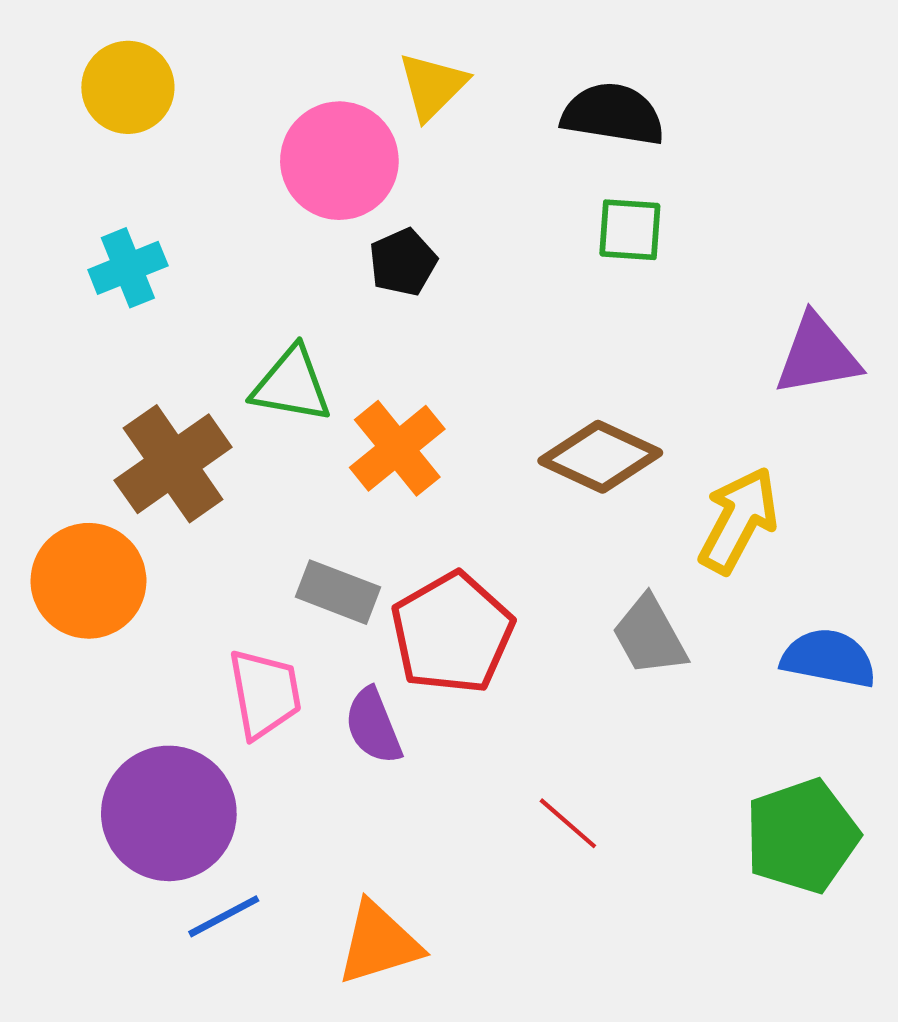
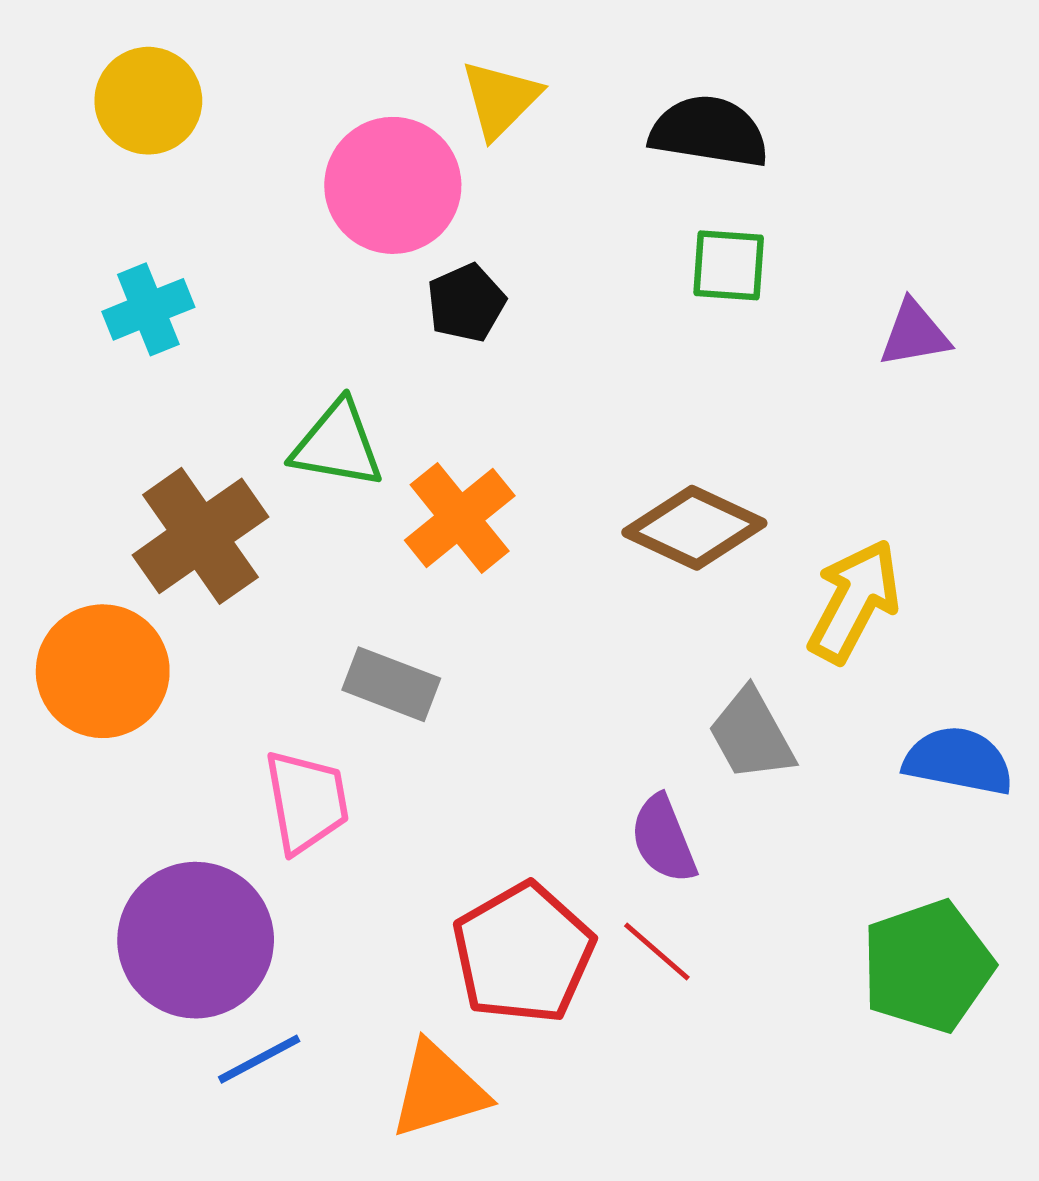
purple triangle: (817, 355) -> (914, 334), moved, size x0.7
red pentagon: (452, 633) -> (523, 953), moved
purple semicircle: (373, 726) -> (663, 839), moved

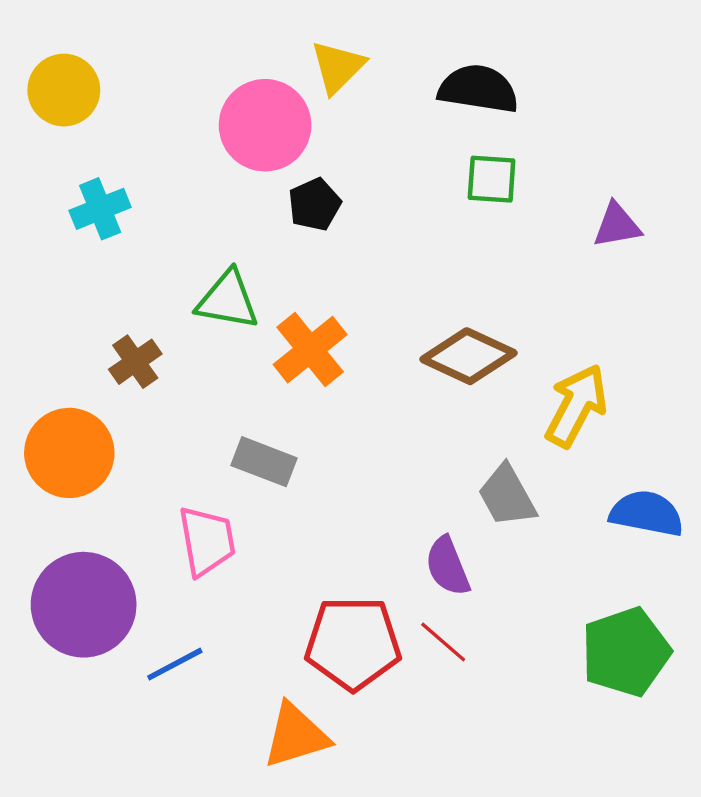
yellow circle: (148, 101) -> (64, 90), moved
brown cross: (200, 536) -> (135, 362), size x0.6
purple circle: (196, 940) -> (84, 605), moved
red pentagon: (523, 953) -> (353, 643), turned 30
blue line: (259, 1059) -> (175, 664), moved

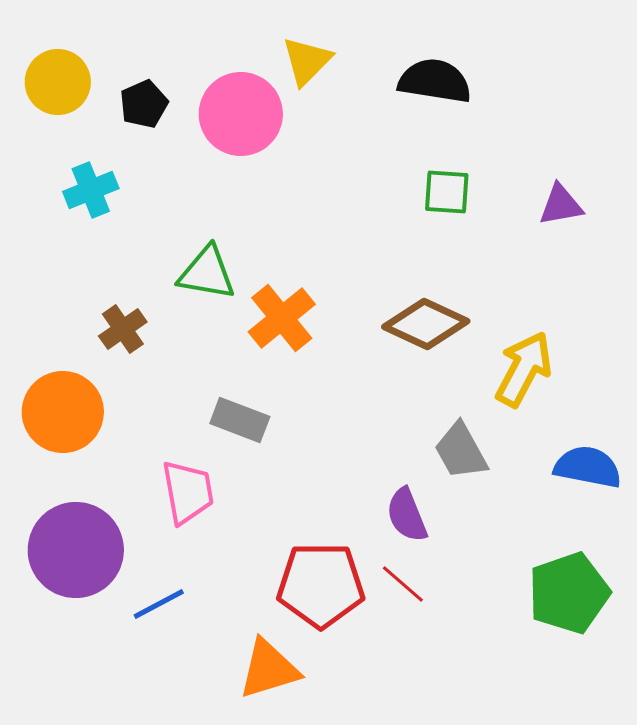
green square: (492, 179) -> (447, 192), moved
black pentagon: (315, 204) -> (144, 104), moved

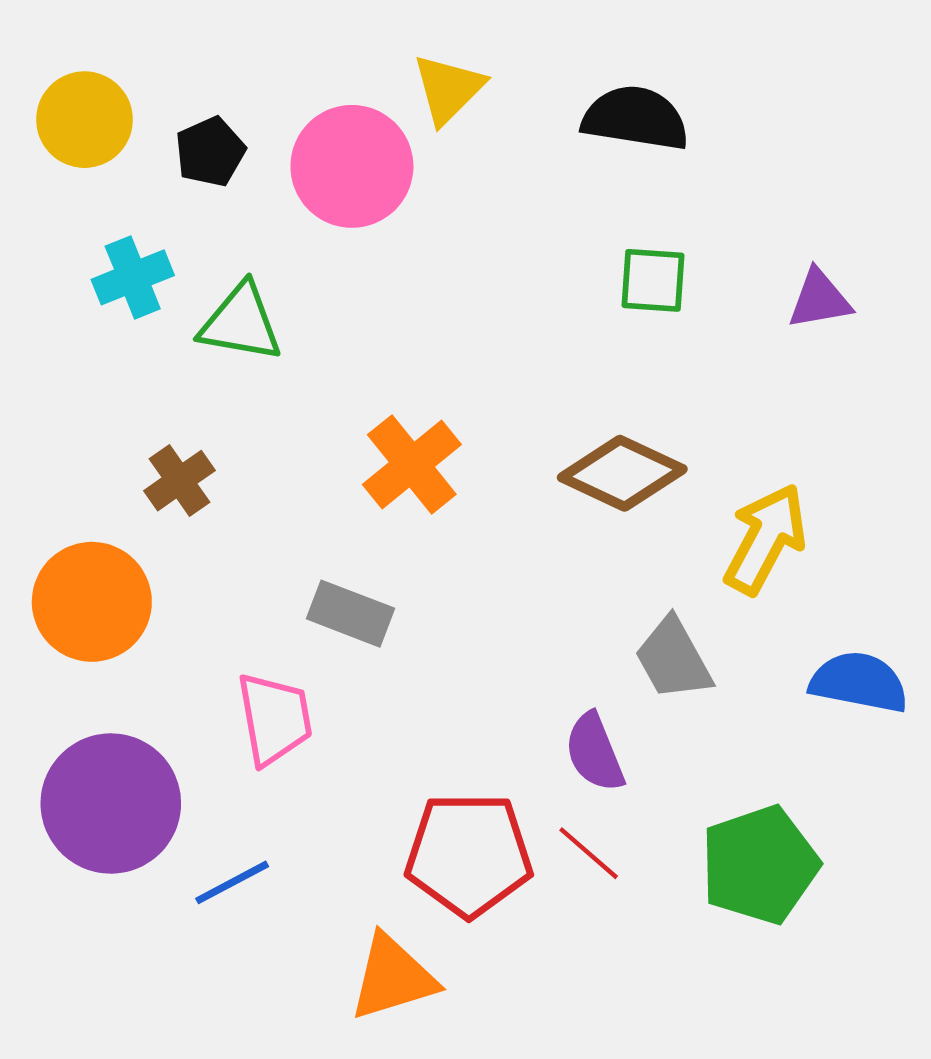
green triangle: (207, 273) -> (241, 323), moved
green pentagon: (569, 593) -> (760, 865), moved

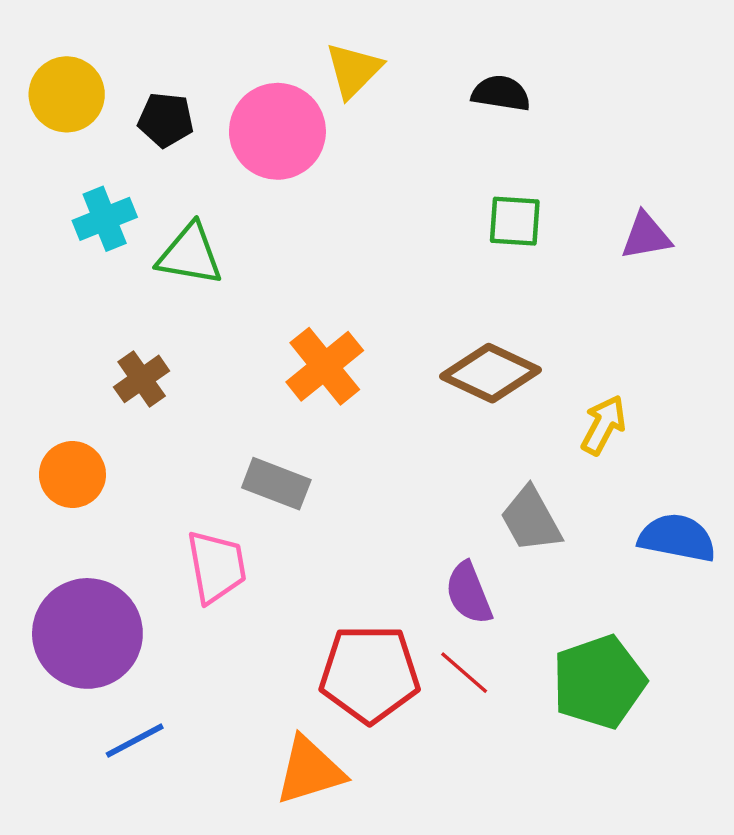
black semicircle: (635, 118) -> (501, 93), size x0.7
black pentagon: (210, 152) -> (166, 120), turned 30
yellow arrow: (765, 539) -> (603, 425), size x0.7
orange circle: (92, 602) -> (72, 475), size x0.7
blue line: (232, 882) -> (135, 741), moved

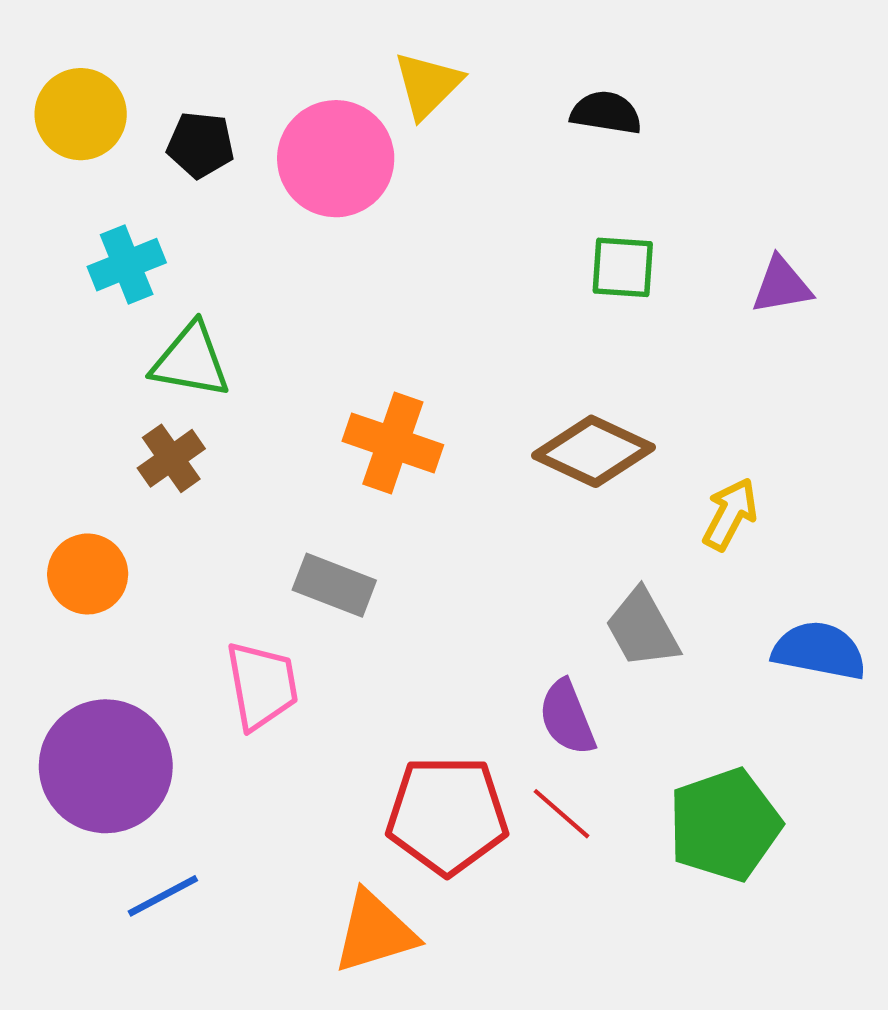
green triangle: (190, 255) -> (191, 361), moved
orange cross: (325, 366) -> (393, 443), turned -32

